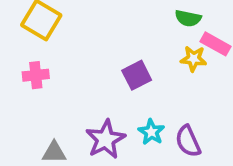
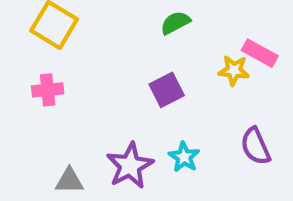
green semicircle: (188, 18) -> (175, 23), moved, turned 140
purple semicircle: (188, 141) -> (255, 146), moved

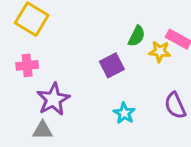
green semicircle: (175, 23) -> (137, 36), moved, turned 145
purple star: (130, 166) -> (53, 99), moved

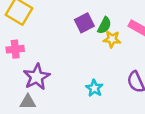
yellow star: (160, 52) -> (112, 39), moved
purple square: (112, 65) -> (84, 23), moved

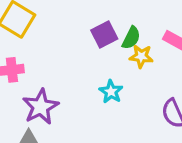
cyan star: (94, 88) -> (111, 92), moved

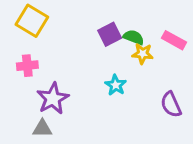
green semicircle: (131, 38) -> (134, 37), turned -96

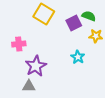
yellow square: (32, 21) -> (44, 14), moved
green semicircle: (134, 37) -> (89, 16), moved

